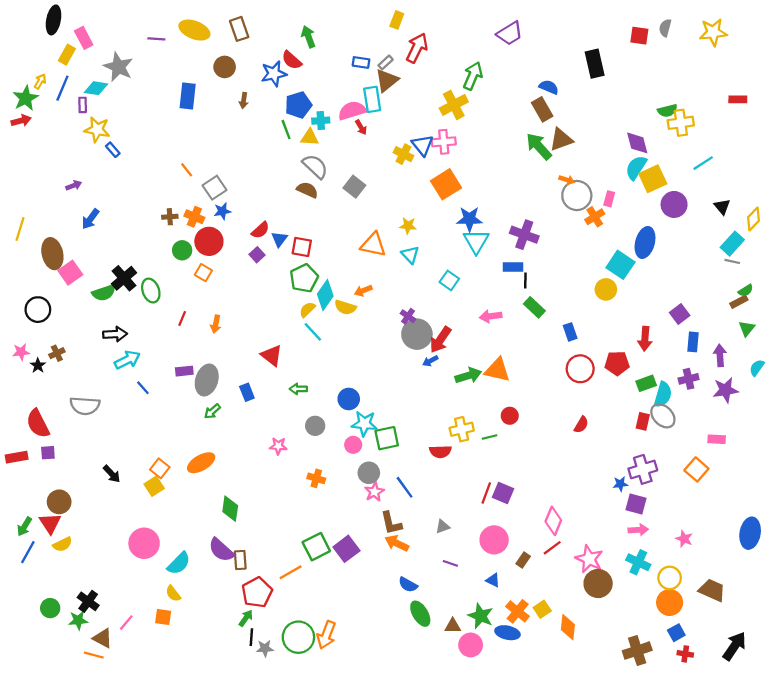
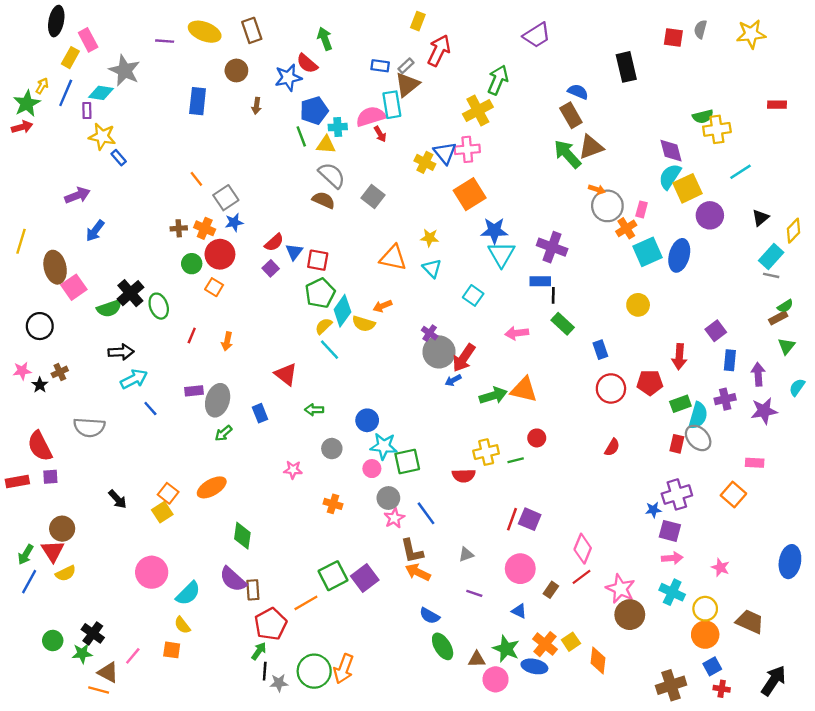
purple arrow: (74, 185) -> (77, 195), size x1.5
black triangle: (722, 207) -> (761, 218), turned 30
cyan square: (620, 265) -> (647, 252), moved, turned 32

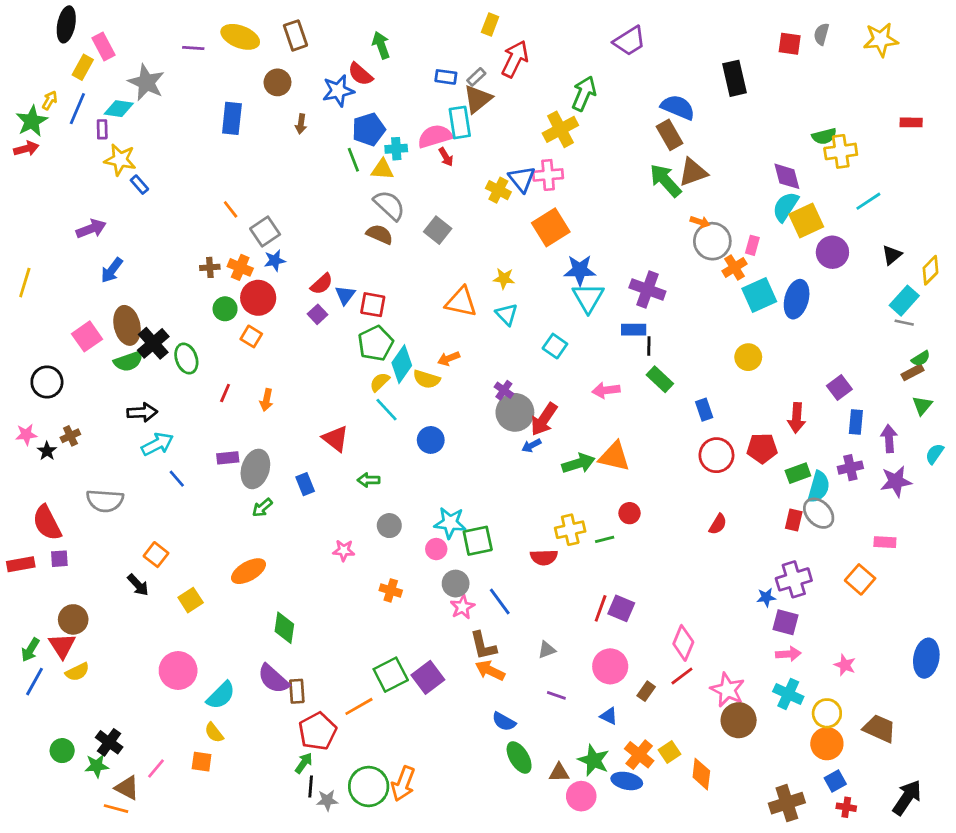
blue semicircle: (578, 92) -> (678, 107), size x1.4
brown ellipse: (55, 267) -> (127, 325), moved
blue circle: (367, 420) -> (431, 440), moved
orange square: (168, 493) -> (156, 555), moved

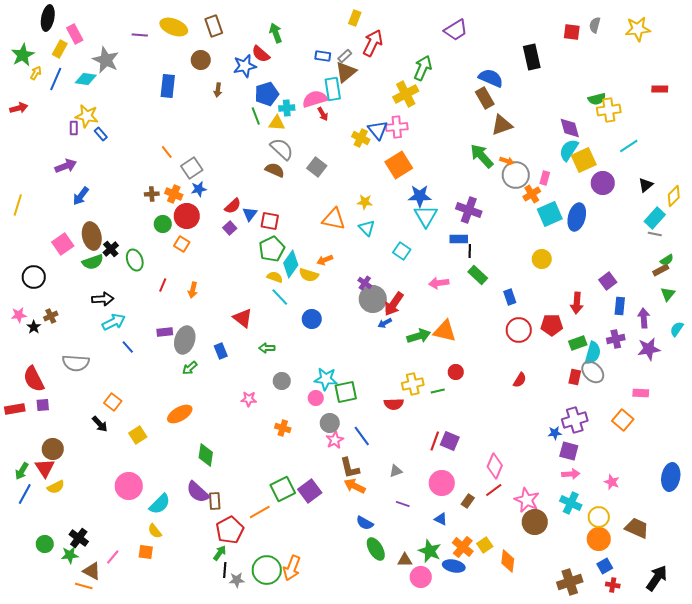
green star: (32, 121) -> (23, 55), moved
purple rectangle: (102, 129) -> (74, 128), moved
green arrow: (665, 180) -> (482, 156), moved
black cross: (153, 343) -> (111, 249), size x0.7
yellow semicircle: (380, 382) -> (275, 277), turned 63

